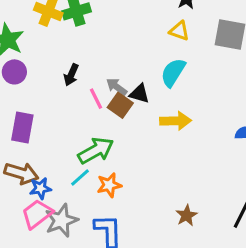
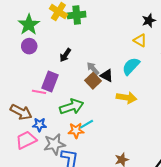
pink line: (96, 99) -> (39, 92), moved, turned -64
purple rectangle: (22, 128) -> (50, 81), moved
cyan line: (80, 177) -> (87, 124), moved
blue star: (40, 188) -> (40, 125), moved
gray star: (61, 220) -> (54, 144), moved

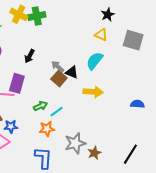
green arrow: (72, 107) -> (40, 106), size x0.6
cyan line: (87, 124) -> (57, 112), moved
gray star: (54, 144) -> (75, 143), moved

